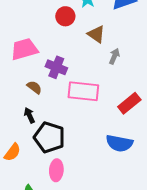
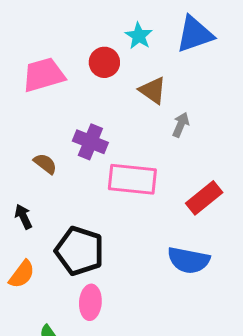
pink trapezoid: (24, 49) -> (44, 75), moved
brown semicircle: (34, 87) -> (45, 164), moved
black arrow: (29, 115) -> (23, 217), moved

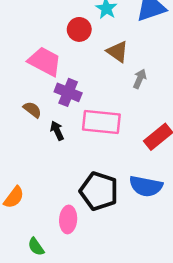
pink trapezoid: (44, 75) -> (45, 62), moved, turned 44
black arrow: (23, 217) -> (57, 131), moved
black pentagon: (79, 251) -> (99, 191), moved

